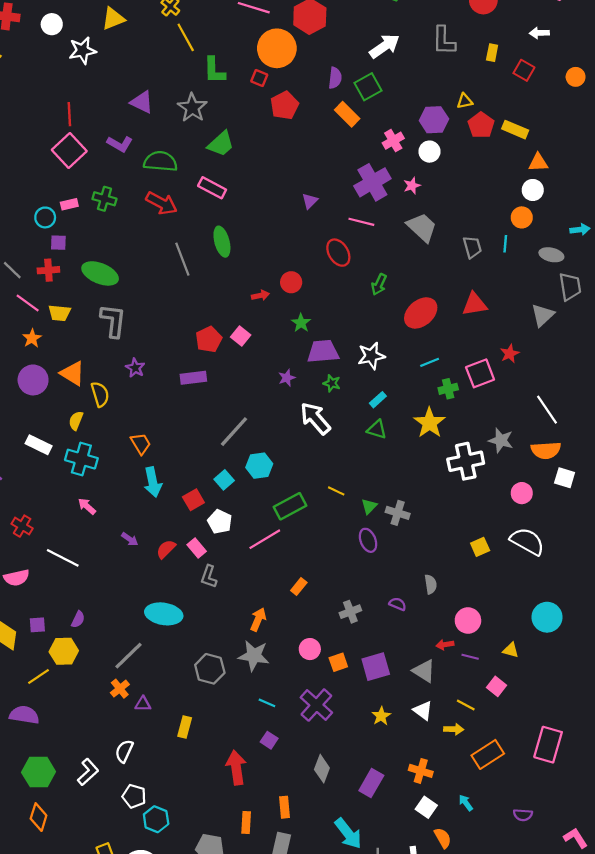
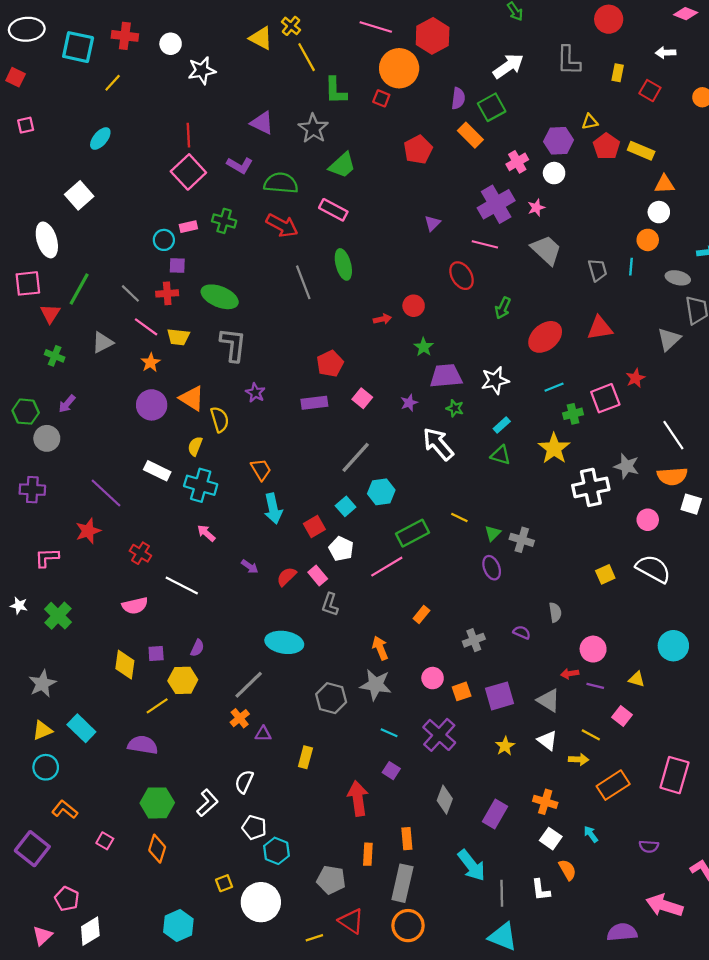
yellow triangle: (113, 19) -> (261, 38), moved, turned 50
red pentagon: (285, 105) -> (418, 150), moved
pink square: (241, 336) -> (362, 398), moved
orange arrow: (258, 619) -> (380, 648), turned -45

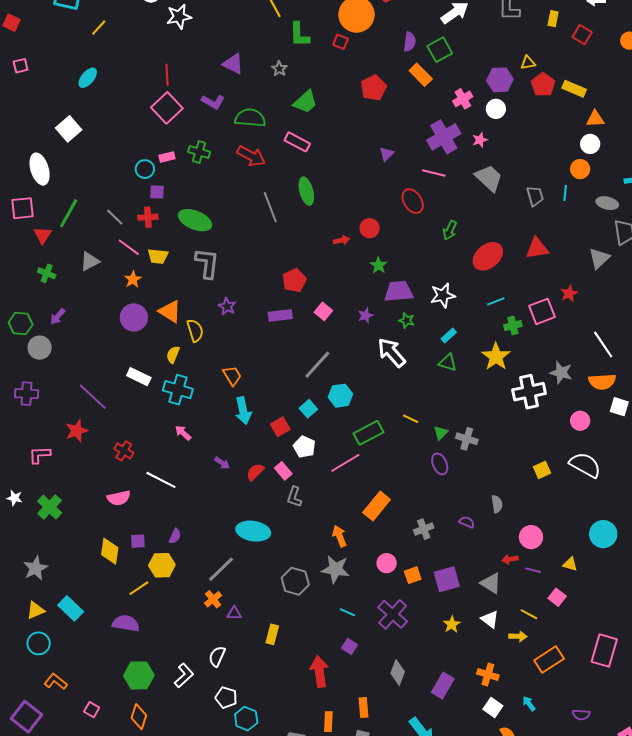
gray star: (313, 128) -> (279, 69), size x0.6
orange rectangle: (421, 615) -> (377, 506), size x1.8

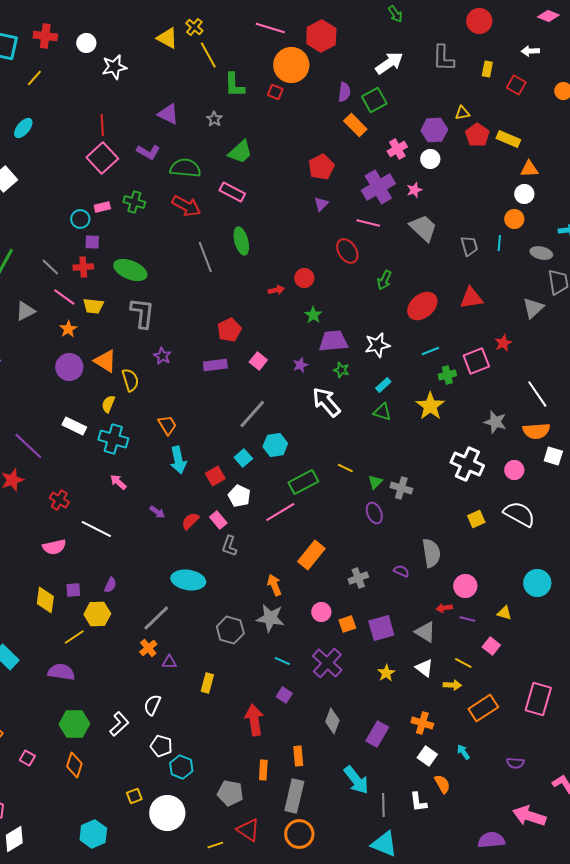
red pentagon: (374, 88) -> (321, 167), moved
white cross: (529, 392) -> (467, 464), moved, turned 36
gray semicircle: (497, 504) -> (431, 553), size x1.6

